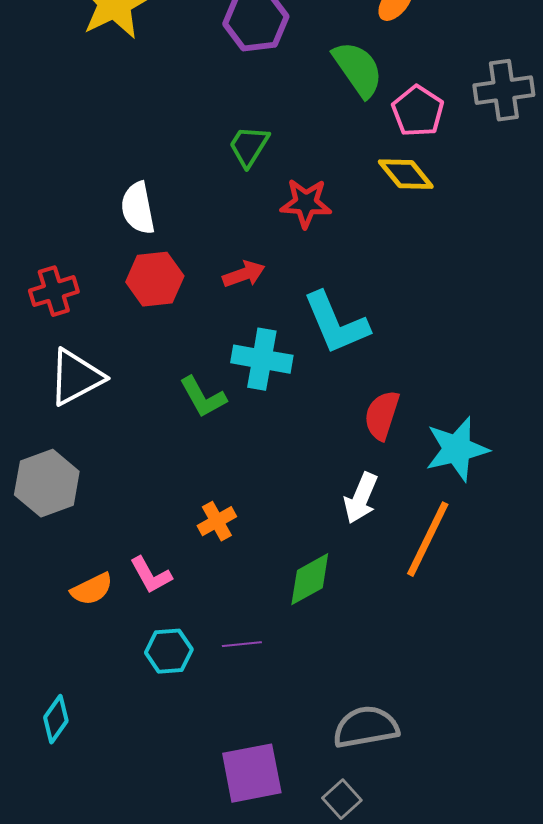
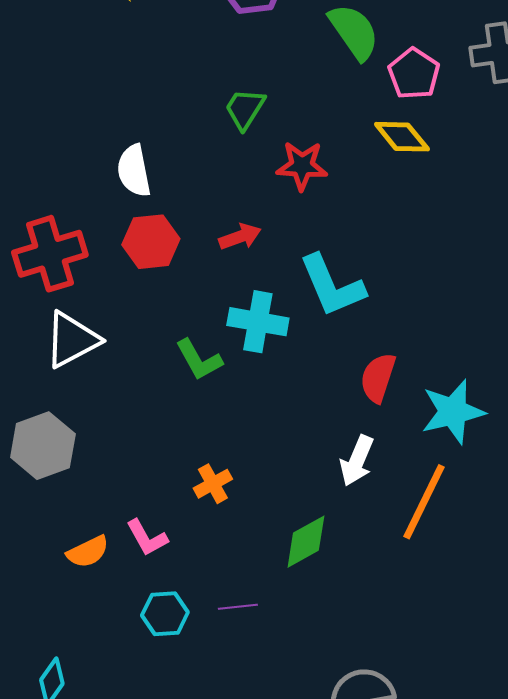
red cross: (54, 291) -> (50, 254), size x1.5

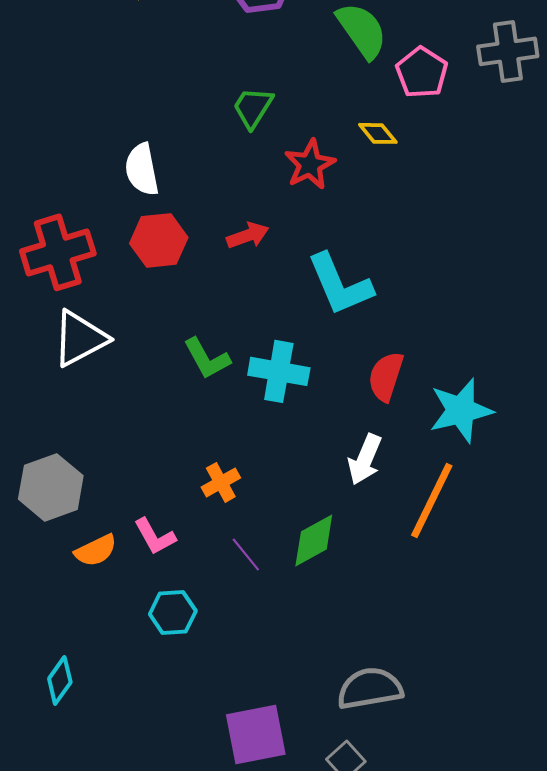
yellow diamond: (402, 137) -> (378, 133), moved, size x0.7
red star: (302, 166) -> (310, 164), turned -30
cyan cross: (258, 322) -> (279, 371), moved
gray hexagon: (43, 446) -> (51, 487), moved
purple line: (238, 607) -> (246, 554), moved, turned 57

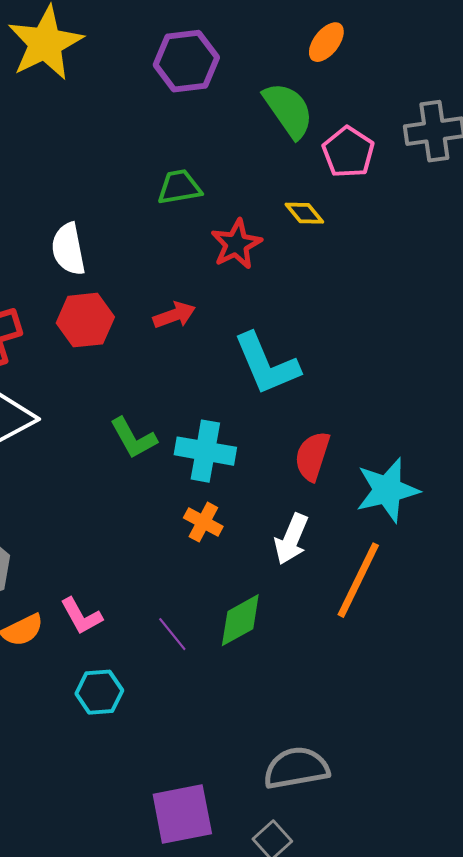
green trapezoid: (253, 107) -> (179, 187), turned 48
orange cross: (221, 482) -> (203, 522), moved, turned -33

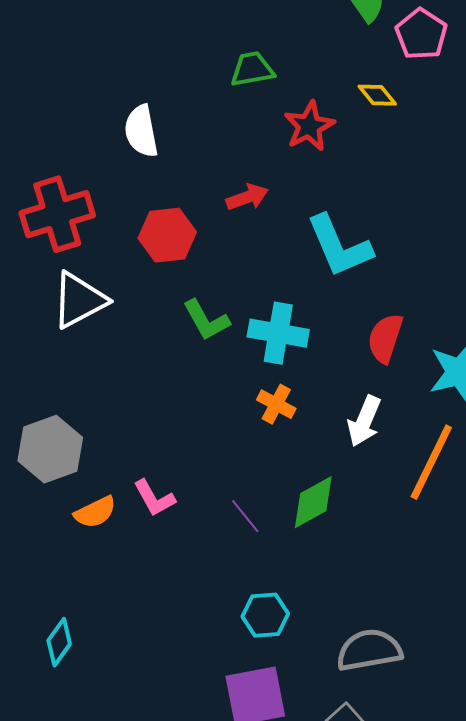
red hexagon: (85, 320) -> (167, 235), moved
cyan hexagon: (99, 692) -> (265, 615), moved

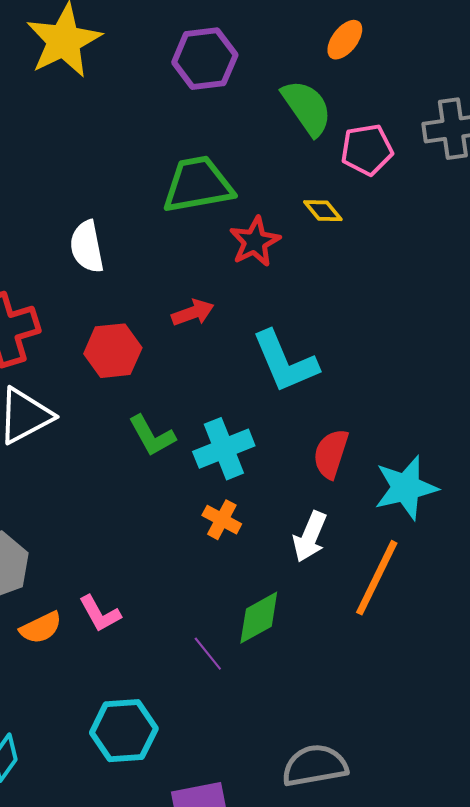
pink pentagon: (421, 34) -> (367, 150), turned 30
green trapezoid: (252, 69) -> (198, 185), size x1.6
cyan cross: (278, 333) -> (224, 449), turned -32
purple line: (245, 516) -> (208, 654), moved
cyan hexagon: (265, 615) -> (124, 731), moved, size x1.4

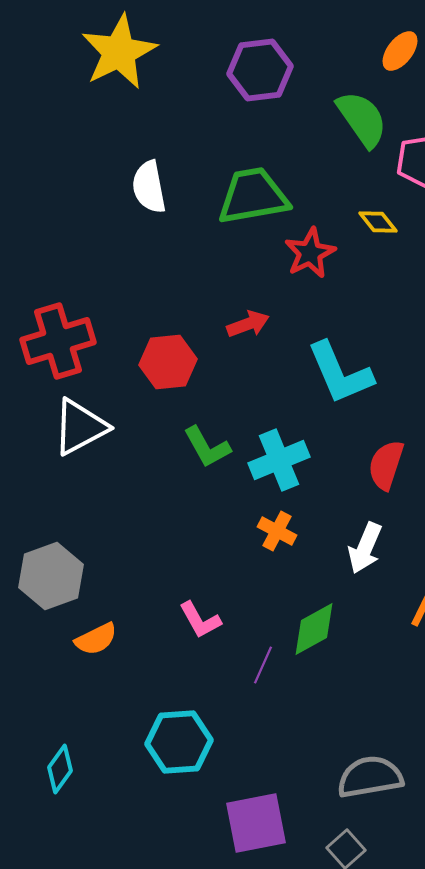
white semicircle: (87, 247) -> (149, 187), moved
pink L-shape: (100, 614) -> (200, 620), moved
purple line: (208, 654) -> (263, 665), turned 63

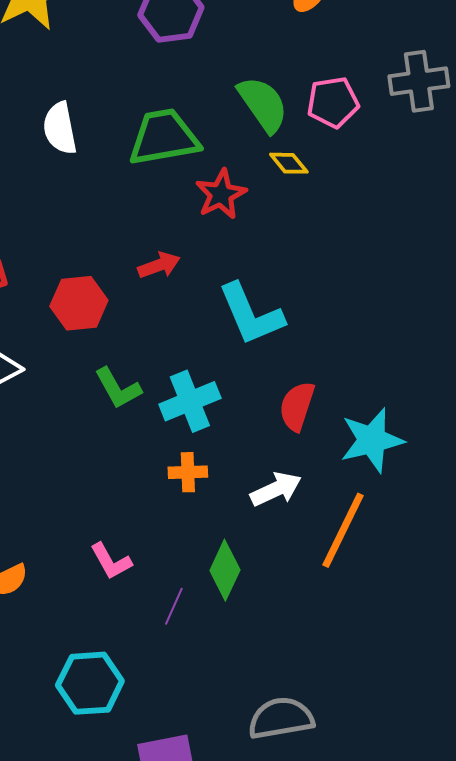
green semicircle: (362, 119) -> (263, 104), moved
orange cross: (277, 531) -> (188, 472), turned -30
white arrow: (365, 548) -> (276, 489), turned -138
green diamond: (314, 629) -> (225, 570), turned -36

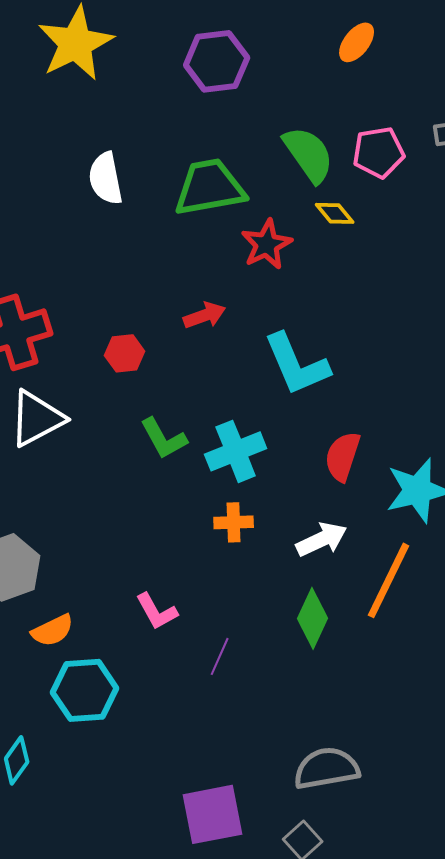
red hexagon: (79, 303) -> (125, 353), size x0.7
green diamond: (225, 570) -> (313, 618), moved
cyan hexagon: (90, 683) -> (85, 690), moved

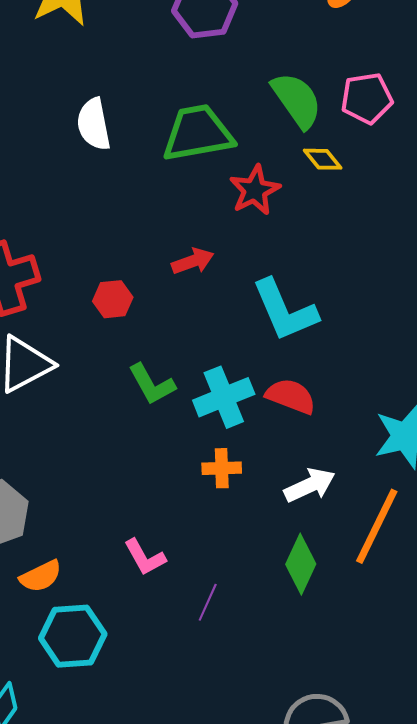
red semicircle: (343, 456) -> (291, 396), moved, turned 93

